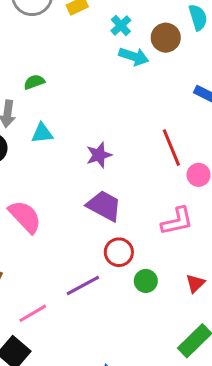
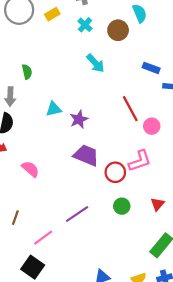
cyan arrow: (134, 56) -> (95, 63), moved, turned 36
green semicircle: (34, 82) -> (27, 72), turned 104
cyan triangle: (42, 133) -> (54, 109), moved
pink semicircle: (25, 217) -> (30, 169), size x0.7
red circle: (119, 252) -> (115, 172), moved

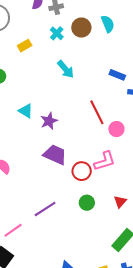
yellow rectangle: (52, 14) -> (25, 46), moved
brown circle: (118, 30) -> (81, 28), moved
cyan triangle: (54, 109) -> (26, 111), turned 42

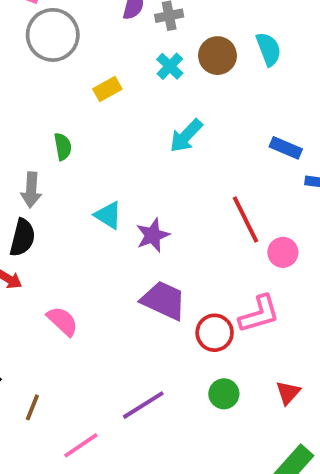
cyan arrow: (66, 69) -> (186, 136), turned 84

